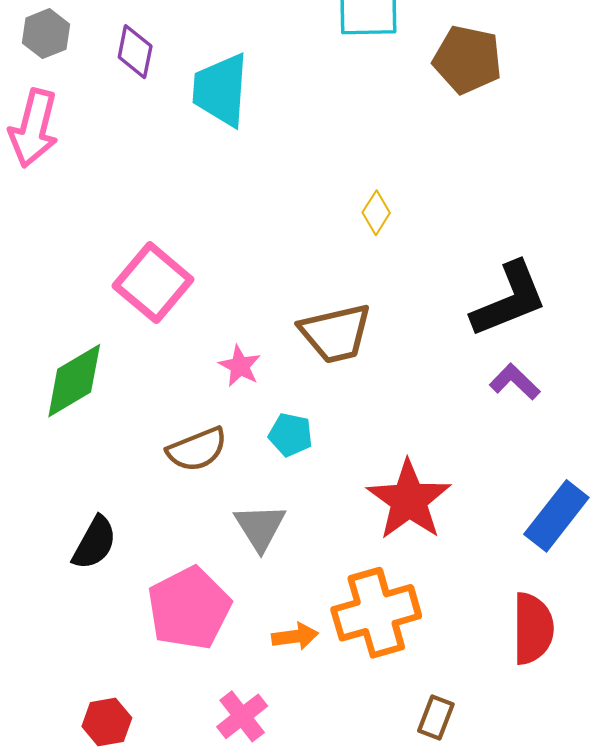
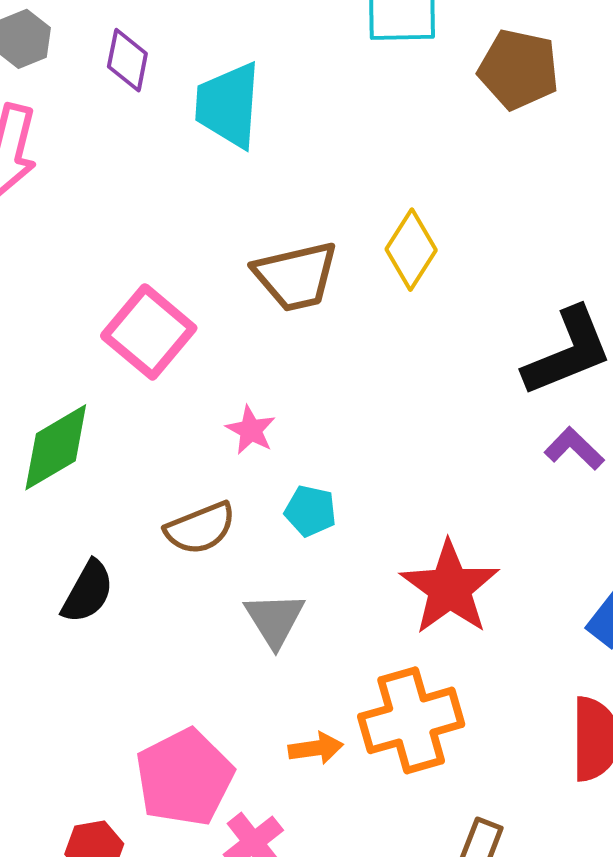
yellow diamond: (376, 213) -> (411, 250), size x1.5
brown trapezoid: (336, 333) -> (296, 276), moved
black semicircle: (94, 543) -> (88, 592), moved
pink pentagon: (189, 608) -> (184, 777), moved

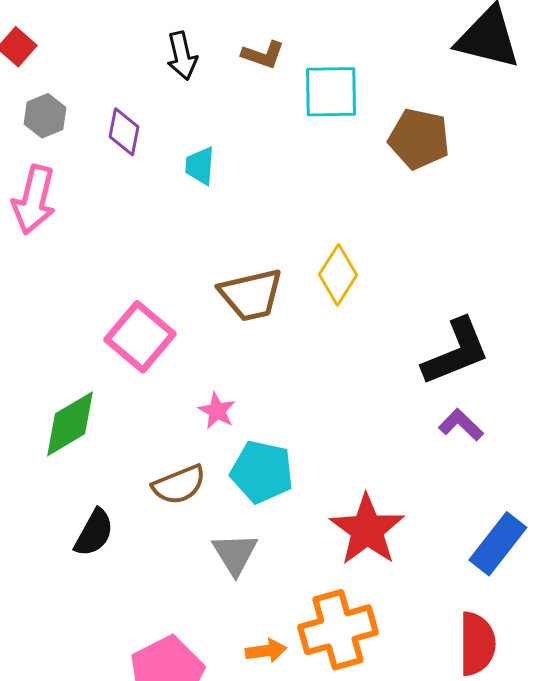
cyan trapezoid: (228, 105) -> (200, 166), size x0.6
cyan pentagon: (310, 511) -> (262, 472), size x1.6

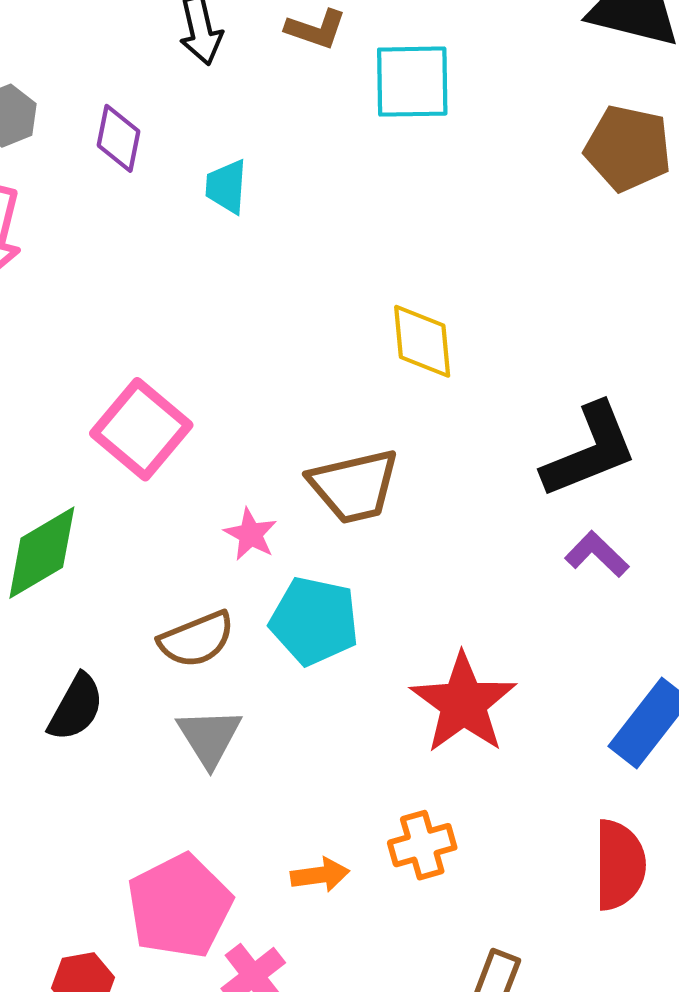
brown pentagon: (419, 139) -> (628, 148), moved
yellow diamond: (338, 275) -> (422, 341), turned -38
brown trapezoid: (251, 295) -> (354, 486), moved
gray triangle: (235, 554) -> (209, 737), moved
orange cross: (338, 630) -> (422, 845), size x0.6

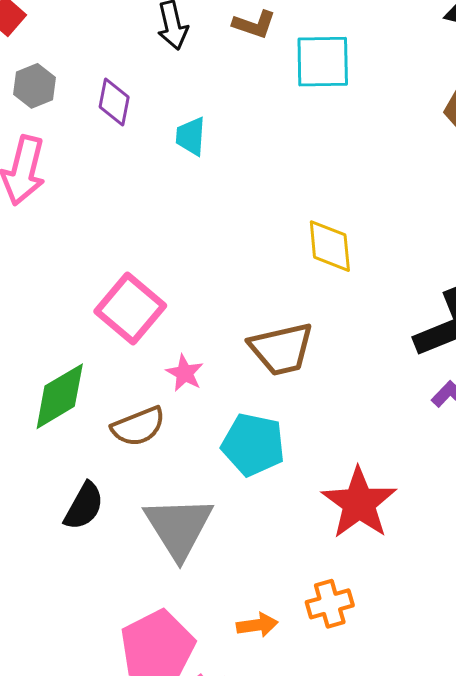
pink star: (250, 534) -> (185, 373), moved
brown semicircle: (197, 639) -> (138, 426), moved
gray triangle: (209, 737) -> (179, 527), size x1.5

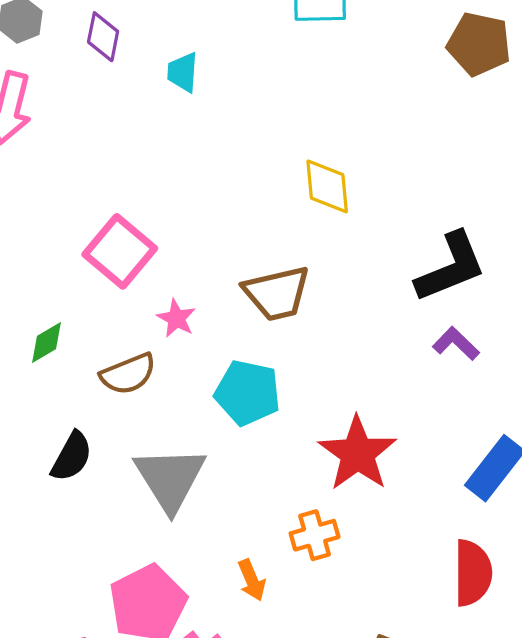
green diamond: (60, 396) -> (46, 342), size x0.6
orange cross: (330, 604) -> (315, 535), moved
orange arrow: (257, 625) -> (252, 580), turned 75

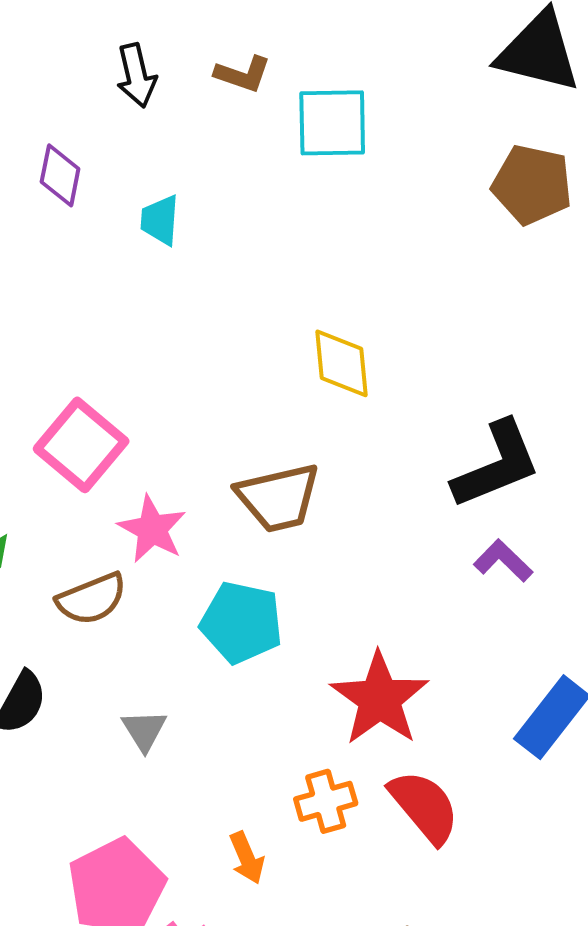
pink star: (176, 318) -> (152, 529), size x1.4
gray triangle: (170, 479) -> (144, 730), size x0.5
red semicircle: (473, 573) -> (424, 807), moved, turned -40

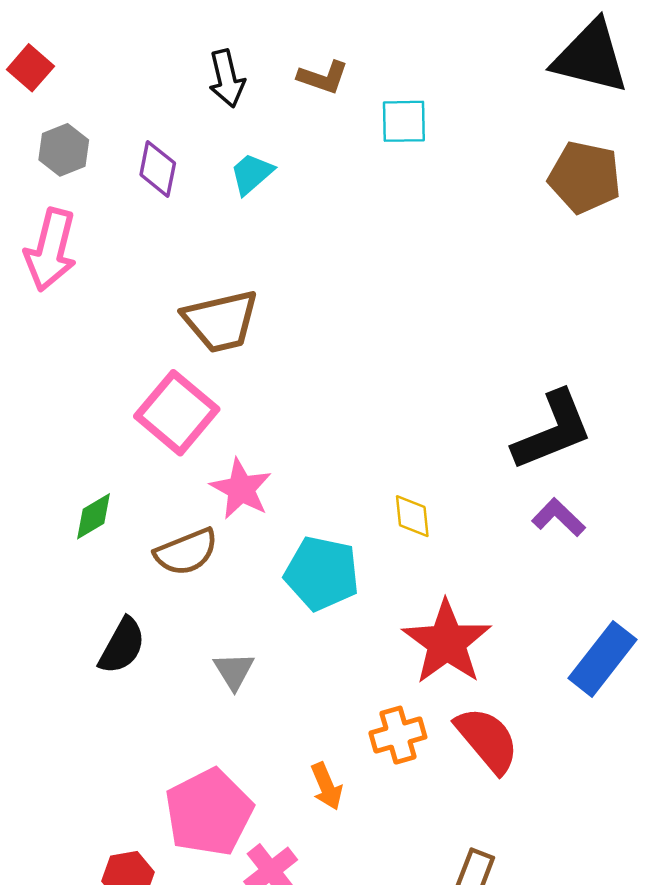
cyan square: (332, 123) -> (404, 121), size x0.7
cyan trapezoid: (160, 220) -> (252, 174), moved, turned 45
yellow diamond: (341, 363) -> (412, 516), moved, size x0.7
brown trapezoid: (278, 498) -> (221, 321), moved

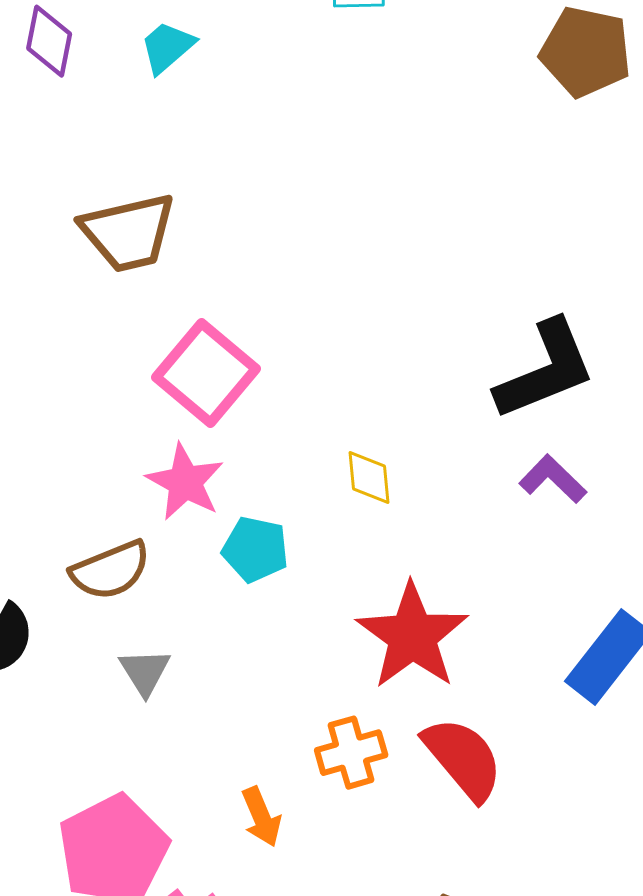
pink square: (177, 413) -> (206, 373), moved
pink star: (241, 489) -> (185, 482), moved
brown semicircle: (186, 552) -> (110, 570), moved
cyan pentagon: (322, 573) -> (255, 549), size x0.7

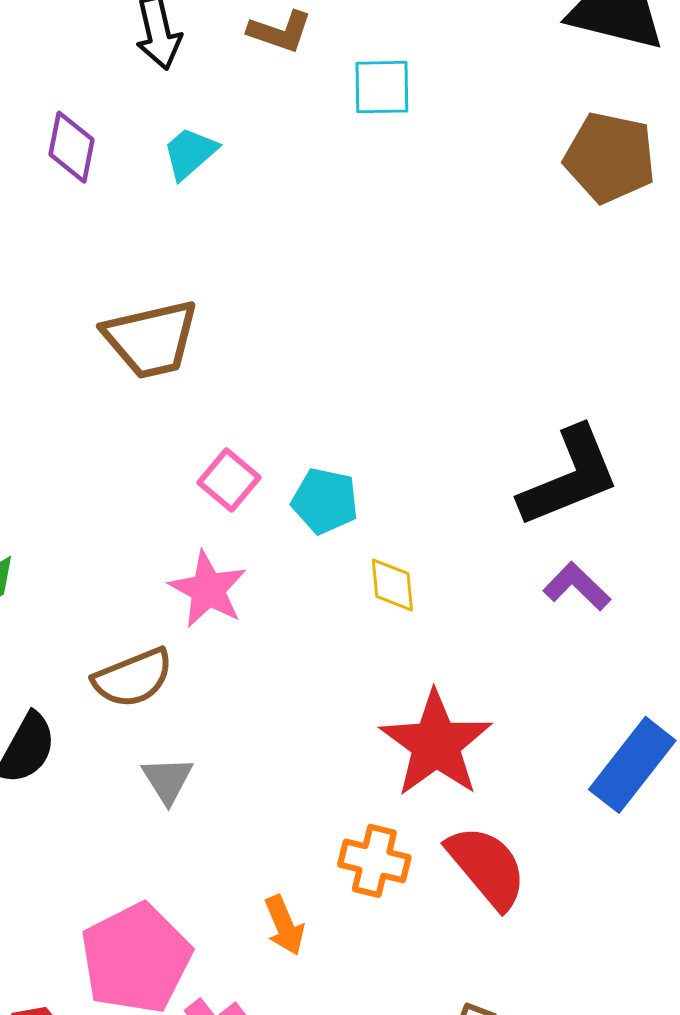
pink square: (206, 373) -> (229, 480), size x0.6
cyan pentagon: (255, 549) -> (325, 501), moved
orange cross: (351, 753) -> (374, 861), turned 30

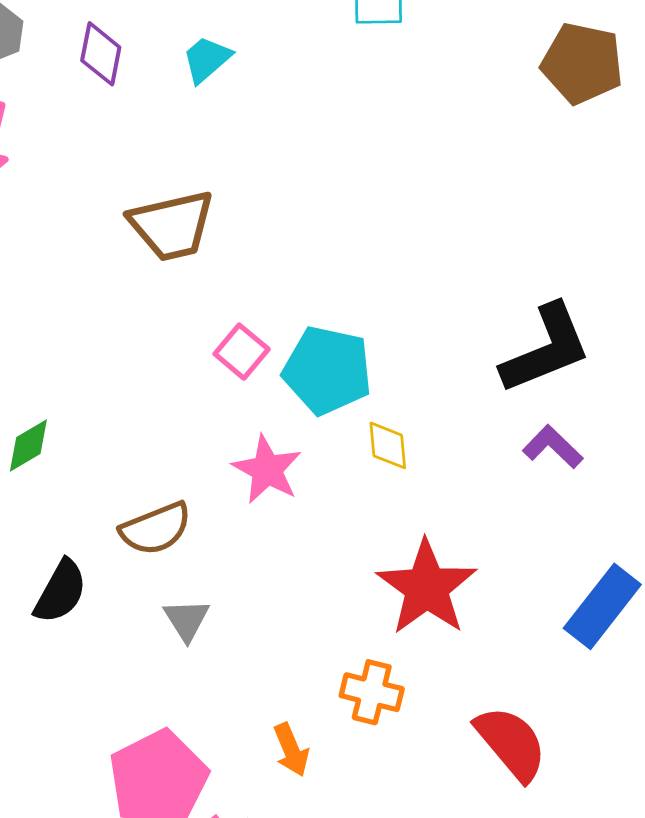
cyan pentagon: (325, 501) -> (327, 370), size x1.5
pink star: (208, 589) -> (267, 470), moved
red semicircle: (487, 867) -> (511, 743), moved

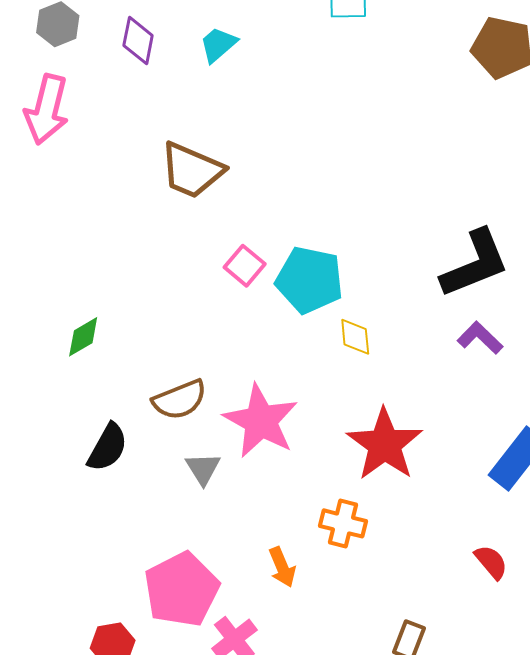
brown trapezoid: (172, 225) -> (192, 170), turned 36
pink star: (267, 470) -> (261, 421), moved, size x1.4
red semicircle: (511, 743) -> (491, 562), moved, size x0.6

